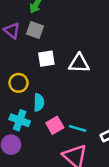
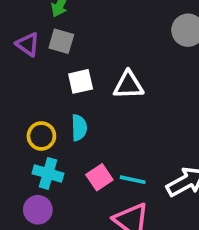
yellow circle: (19, 83) -> (41, 136), moved
cyan semicircle: (39, 102) -> (79, 128), moved

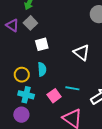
gray square: (61, 41) -> (30, 23), turned 32
white triangle: (128, 85) -> (82, 53), moved, turned 42
cyan line: (133, 180) -> (72, 88), moved

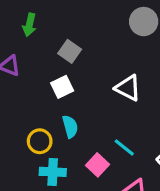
gray square: (30, 23) -> (70, 51), moved
cyan line: (72, 88) -> (124, 148), turned 40

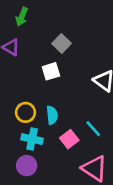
green arrow: (29, 25) -> (22, 17), moved
cyan semicircle: (70, 127) -> (52, 115), moved

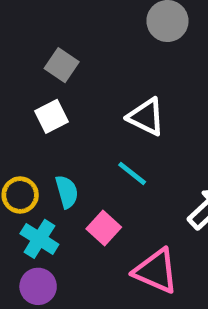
cyan line: (93, 129) -> (132, 173), moved
cyan cross: (32, 139) -> (39, 239), turned 30

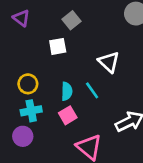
cyan semicircle: (67, 192) -> (67, 91), moved
cyan cross: (39, 239) -> (31, 111), turned 30

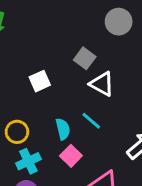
gray square: (71, 20) -> (85, 58), moved

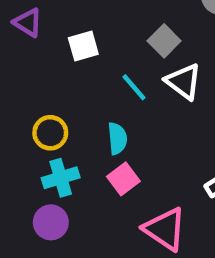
white square: (40, 81) -> (83, 46), moved
cyan line: (91, 121) -> (134, 87), moved

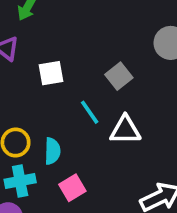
white triangle: (183, 82) -> (125, 130), moved, turned -44
cyan semicircle: (117, 139) -> (52, 151), moved

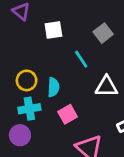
white triangle: (125, 130) -> (106, 87), moved

